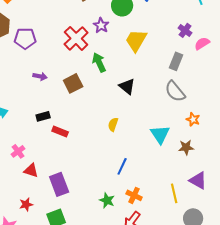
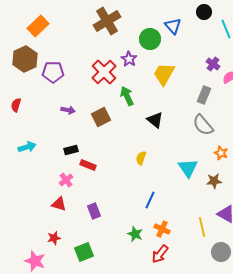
pink cross: (18, 151) -> (66, 180), moved
purple rectangle: (59, 184) -> (94, 211), moved, size x0.7

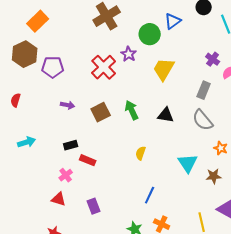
blue triangle: (173, 26) -> (173, 21), turned 36
green arrow: (127, 96) -> (132, 110), moved
black triangle: (155, 120) -> (166, 115), moved, turned -30

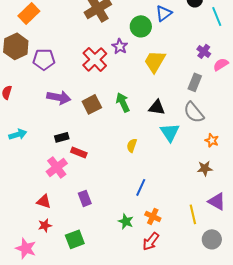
purple arrow: (68, 105) -> (59, 97), size x1.6
cyan triangle: (188, 163) -> (170, 132), moved
pink cross: (66, 175) -> (57, 167), size x1.5
red triangle: (59, 199) -> (44, 201), moved

